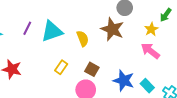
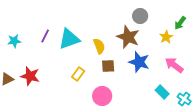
pink arrow: (150, 51) -> (174, 65), moved
brown square: (92, 69) -> (108, 66), moved, turned -32
blue star: (124, 81) -> (139, 62), moved

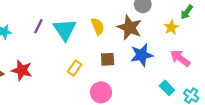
cyan triangle: (69, 39) -> (65, 30), turned -45
yellow semicircle: (99, 46) -> (98, 26), moved
blue star: (139, 62) -> (142, 55), turned -30

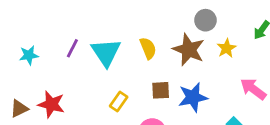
yellow star: (171, 27) -> (227, 48), moved
blue star: (142, 55) -> (193, 97), moved

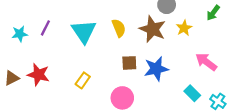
purple line: (72, 48) -> (45, 28), moved
yellow rectangle: (119, 101) -> (83, 80), moved

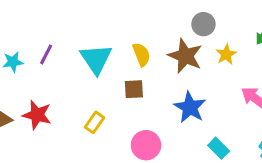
brown square: (129, 63) -> (134, 89), moved
blue star: (156, 69) -> (190, 107), turned -30
cyan rectangle: (192, 93) -> (219, 148), moved

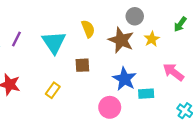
yellow semicircle: (141, 54) -> (88, 29), moved
pink circle: (146, 145) -> (110, 107), moved
cyan rectangle: (219, 148) -> (146, 94), moved, turned -49

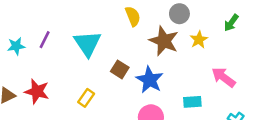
yellow semicircle: (88, 29) -> (133, 16), moved
brown square: (82, 65) -> (120, 69), turned 35
blue star: (124, 79) -> (150, 80), moved

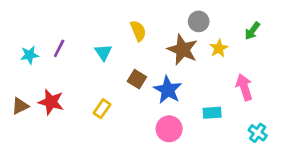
yellow semicircle: (133, 16) -> (138, 31), moved
cyan triangle: (87, 43) -> (103, 52), size x0.6
pink arrow: (223, 77) -> (244, 87), turned 35

